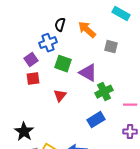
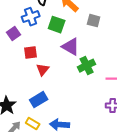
green square: (63, 64) -> (57, 25), moved
red square: (33, 79) -> (31, 53), moved
blue rectangle: (96, 120) -> (39, 100), moved

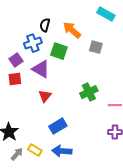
purple triangle: (71, 47) -> (41, 69), moved
red square: (31, 53) -> (15, 79), moved
blue rectangle: (39, 100) -> (58, 126), moved

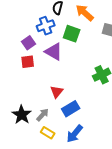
red triangle: (45, 96) -> (57, 92), moved
blue arrow: (62, 151) -> (75, 134), turned -54
gray arrow: (17, 154) -> (43, 115), moved

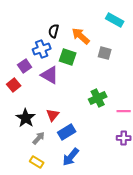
red square: (28, 62) -> (14, 85), moved, turned -32
black star: (22, 115) -> (26, 118), moved
yellow rectangle: (48, 133) -> (37, 162), moved

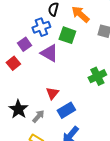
black star: (26, 118) -> (18, 109), moved

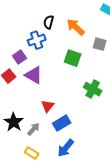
green square: (67, 35) -> (73, 58), moved
purple triangle: (49, 53) -> (34, 75), moved
green cross: (97, 76) -> (93, 89), turned -36

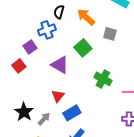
green square: (73, 58) -> (83, 48), turned 30
purple triangle: (34, 75) -> (60, 65), moved

